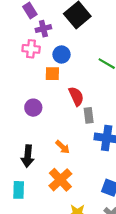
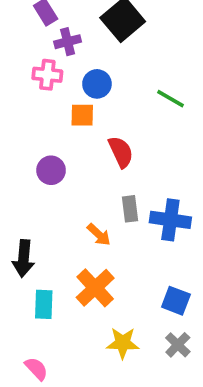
gray rectangle: (89, 115) -> (130, 209), moved
black arrow: (28, 156) -> (23, 258), moved
cyan rectangle: (19, 190) -> (44, 304), moved

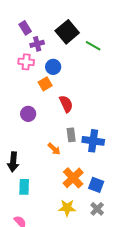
green line: (170, 99) -> (93, 46), moved
orange square: (82, 115) -> (45, 84), turned -32
orange cross: (95, 288) -> (73, 178), moved

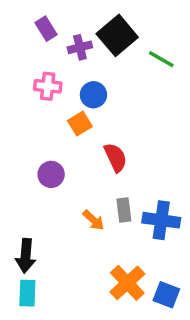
purple cross: (37, 44) -> (80, 47), moved
orange arrow: (54, 149) -> (93, 220), moved
cyan rectangle: (24, 187) -> (27, 293), moved

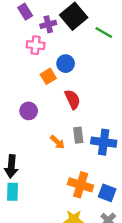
pink cross: (48, 86) -> (36, 45), moved
blue circle: (93, 95) -> (66, 64), moved
orange cross: (127, 283) -> (81, 185), turned -30

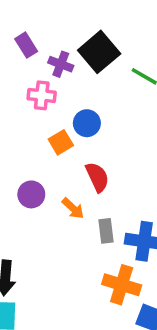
purple cross: (48, 24) -> (61, 64), turned 35
orange arrow: (57, 142) -> (73, 208), moved
orange cross: (81, 185) -> (122, 285), moved

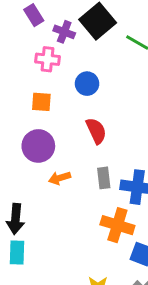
orange square: (61, 142) -> (41, 102), moved, turned 35
purple circle: (31, 194) -> (38, 146), size x1.4
orange arrow: (73, 208) -> (60, 178), moved, turned 120

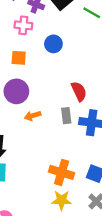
red semicircle: (96, 131) -> (79, 91), moved
orange cross: (117, 225) -> (62, 172), moved

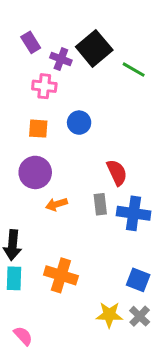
blue circle: (53, 44) -> (79, 123), moved
orange cross: (62, 172) -> (61, 275), moved
yellow star: (62, 200) -> (109, 315), moved

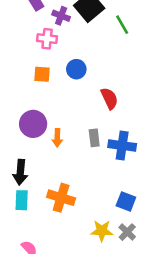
green line: (134, 70) -> (122, 25), turned 30
purple circle: (35, 172) -> (33, 124), moved
red semicircle: (117, 172) -> (109, 98), moved
orange arrow: (56, 204) -> (57, 138), turned -72

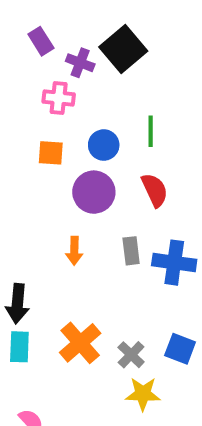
green line: (122, 25) -> (151, 131), moved, turned 30
purple circle: (33, 124) -> (94, 192), moved
orange cross: (61, 198) -> (80, 343), turned 32
gray cross: (127, 232) -> (131, 355), moved

